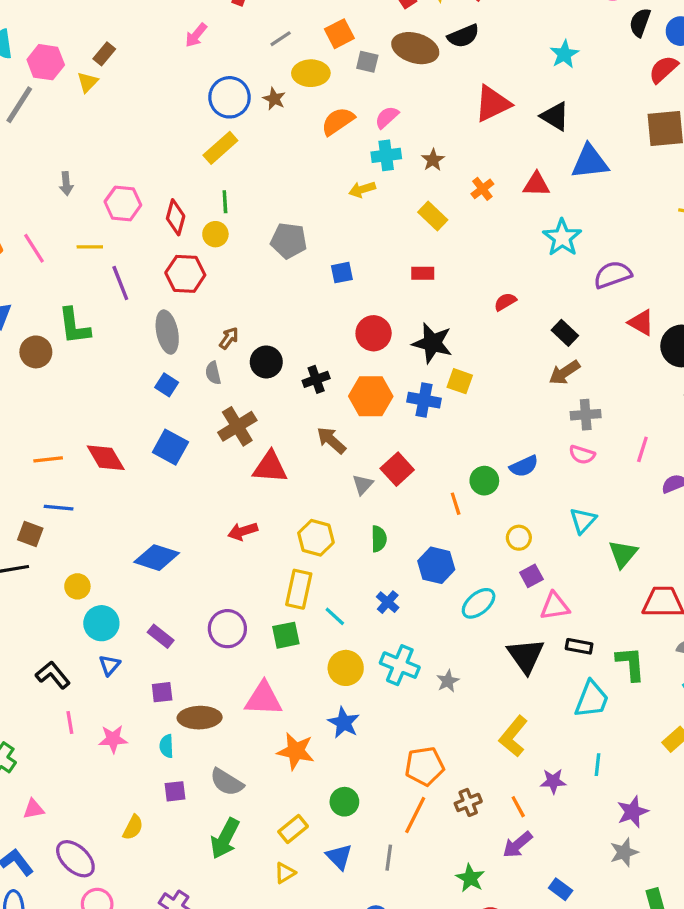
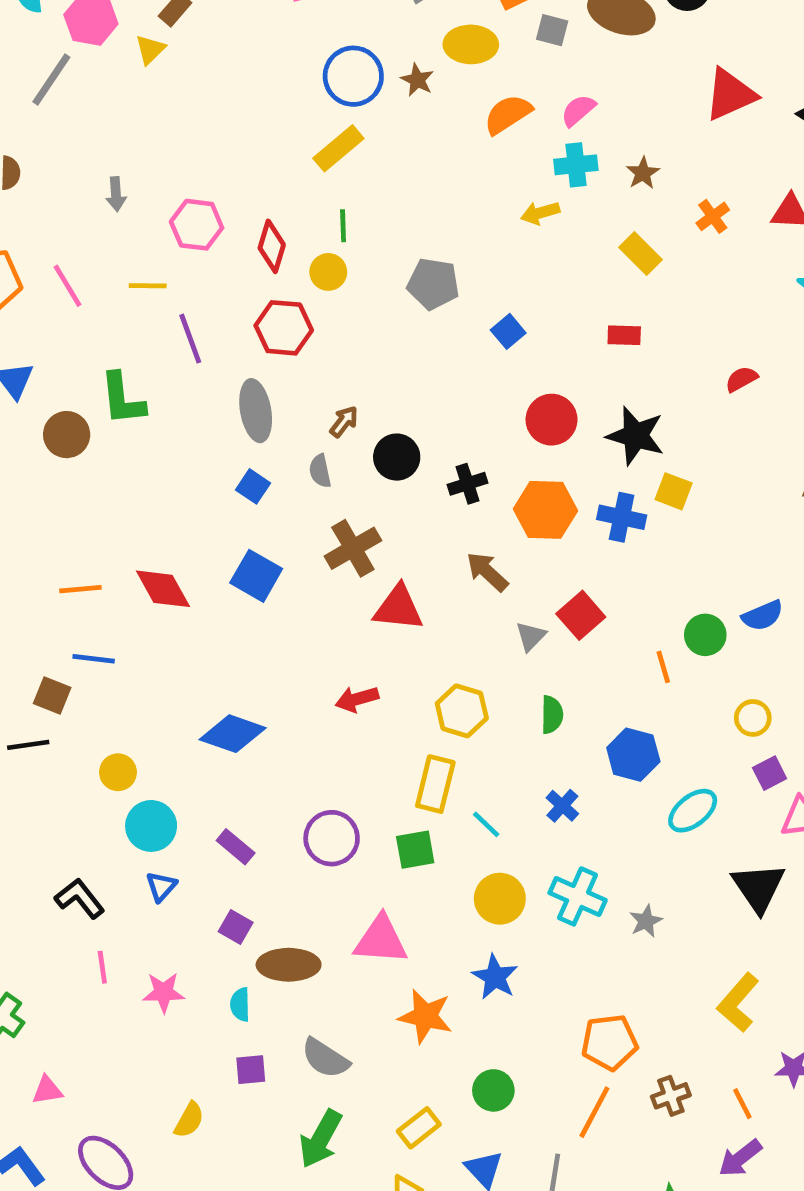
blue square: (342, 273) -> (508, 331), turned -30
purple square: (162, 692) -> (236, 927), turned 35

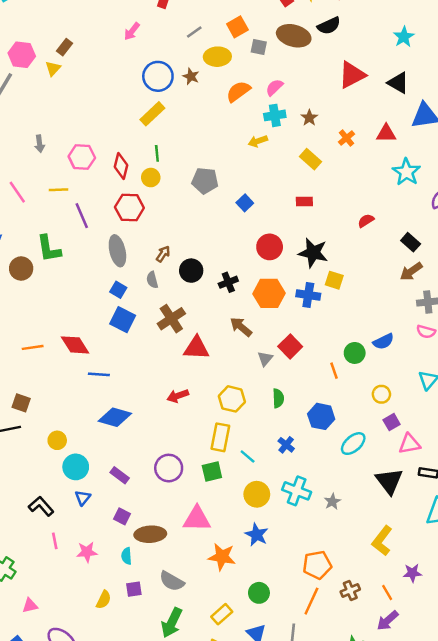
blue square: (256, 576) -> (123, 320), moved
blue line: (94, 659) -> (99, 374), moved
yellow semicircle: (189, 1120) -> (104, 600), moved

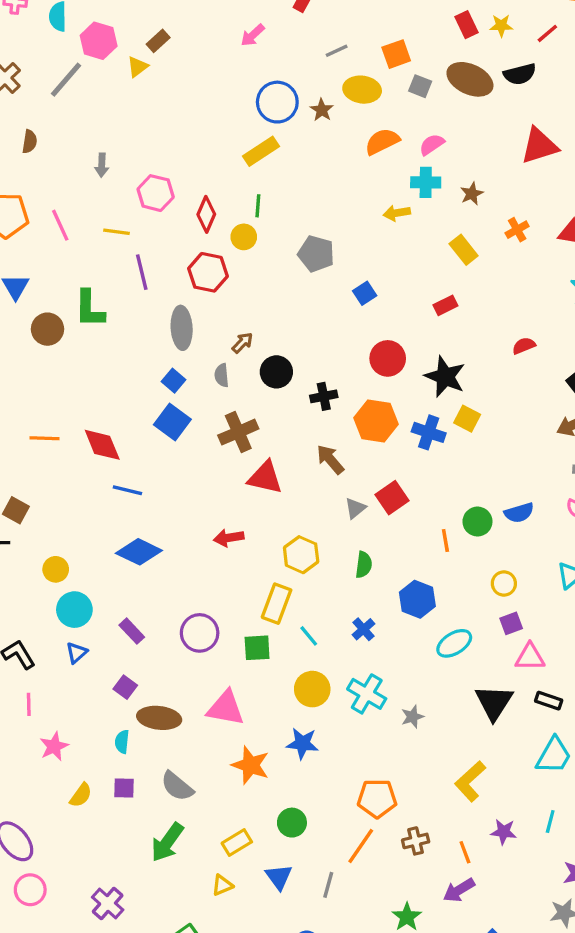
red rectangle: (304, 202) -> (445, 305), turned -35
blue star: (257, 535) -> (302, 743), turned -30
pink star: (87, 552) -> (54, 746), moved, turned -30

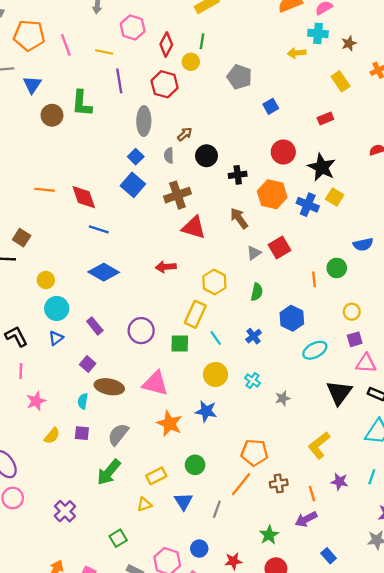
blue semicircle: (519, 513) -> (363, 244), moved
cyan cross: (367, 694) -> (253, 380), size x0.6
gray semicircle: (177, 786) -> (118, 434), turned 85

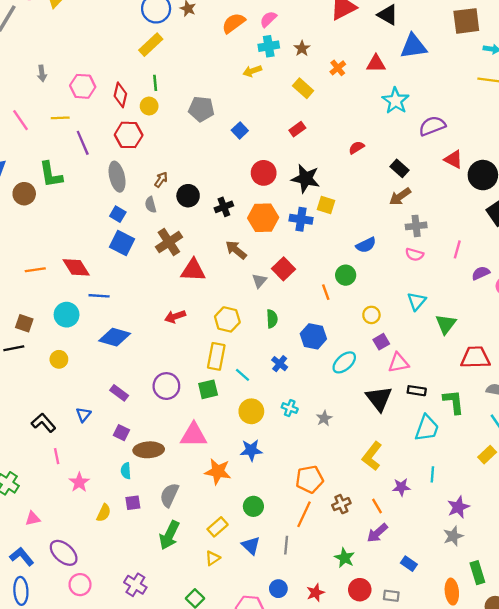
cyan circle: (57, 308) -> (67, 315), moved

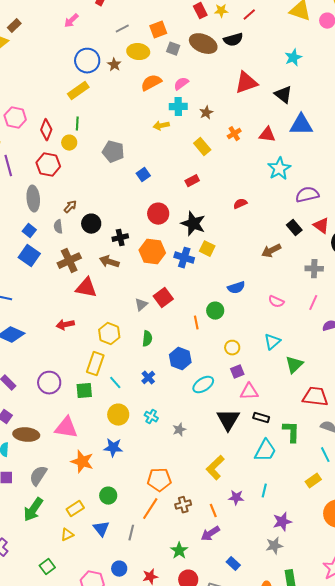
black rectangle: (400, 168) -> (294, 228), moved
gray cross: (416, 226) -> (314, 269), moved
brown arrow: (236, 250) -> (109, 262), moved, turned -30

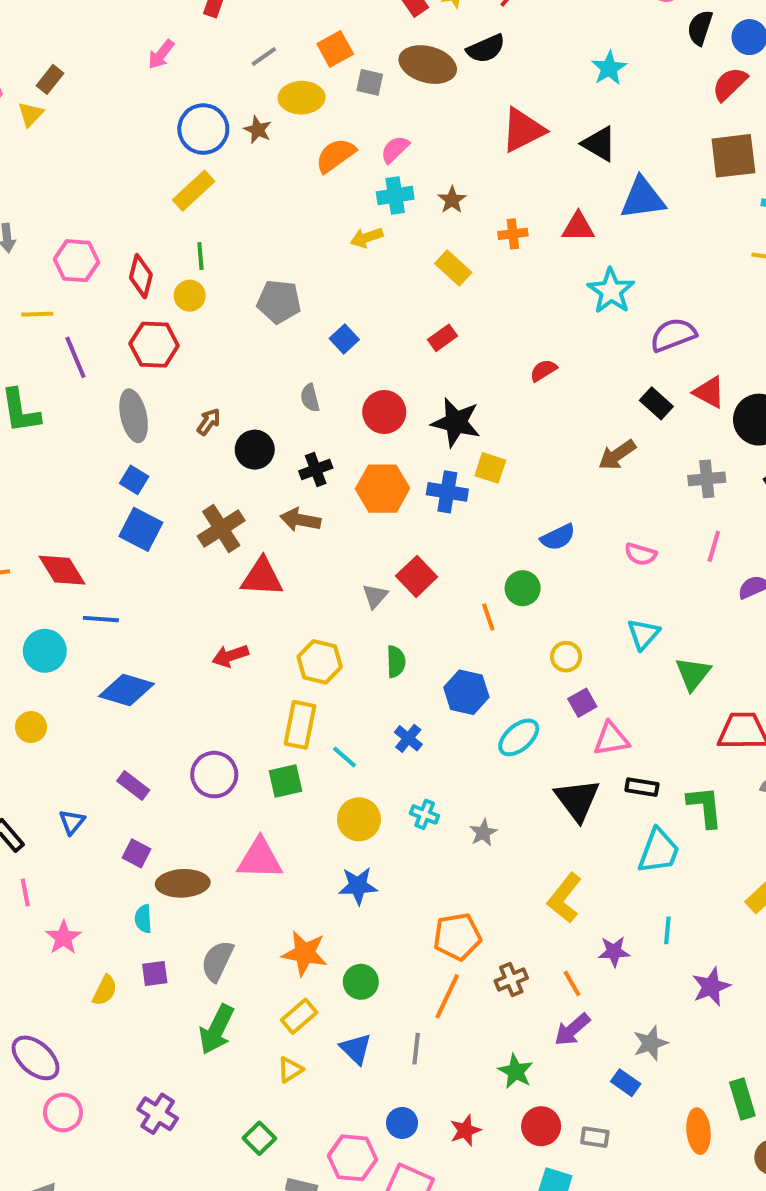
orange cross: (234, 134) -> (513, 234), turned 32
gray semicircle: (58, 227) -> (310, 398), moved
orange star: (82, 462) -> (305, 953), moved
gray star: (274, 546) -> (650, 1043), moved

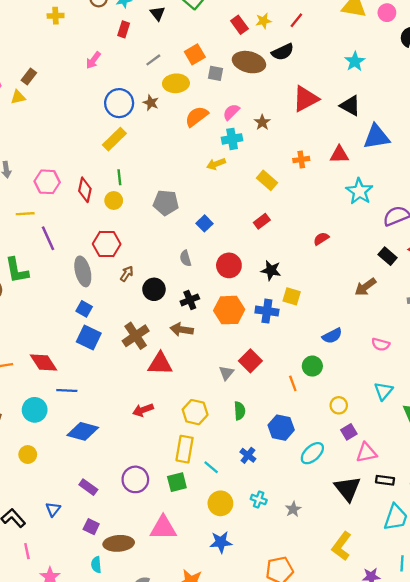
yellow triangle: (31, 114) -> (18, 97), turned 35
brown star: (452, 200) -> (262, 122), moved
red hexagon: (154, 345) -> (107, 244), moved
black star: (456, 422) -> (271, 270), size x0.7

